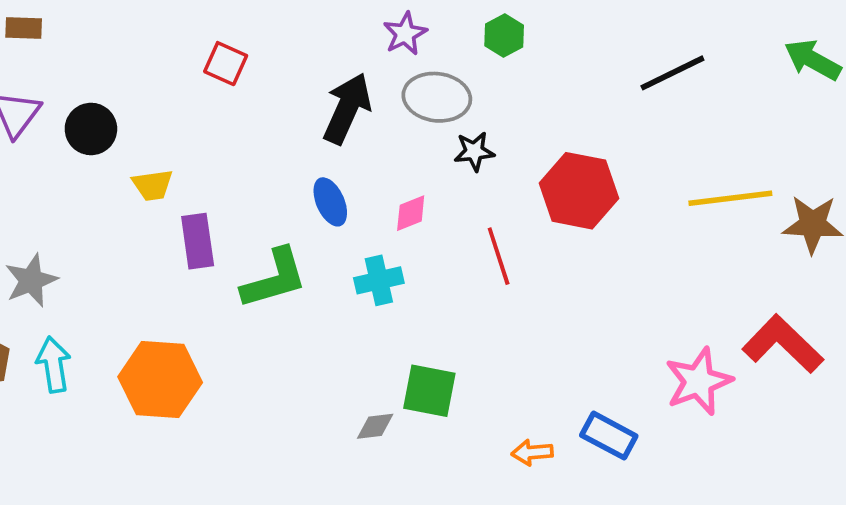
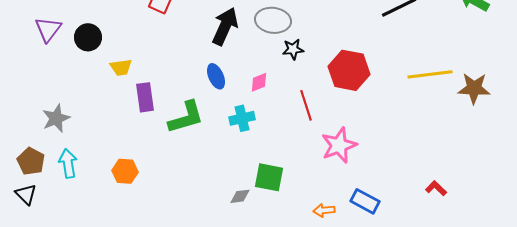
red L-shape: (783, 344) -> (436, 188), moved, size x0.5
orange hexagon: (160, 380) -> (125, 171), size x0.6
pink star: (699, 381) -> (339, 145), moved

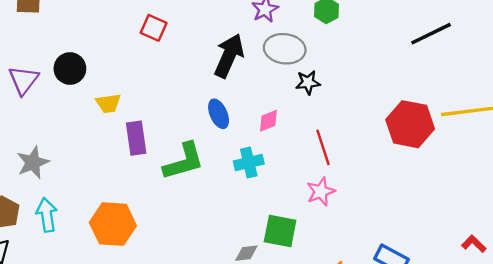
purple triangle: (48, 29) -> (24, 80), moved
red hexagon: (349, 70) -> (410, 124), moved
pink star: (339, 145) -> (321, 192), moved, size x0.7
orange hexagon: (125, 171) -> (113, 224), size x1.5

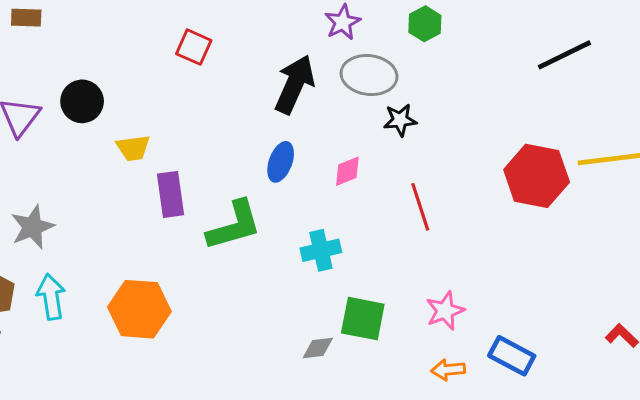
blue ellipse: (219, 114) -> (281, 162), turned 44
cyan cross: (249, 163) -> (321, 250), moved
pink star: (321, 192) -> (445, 311), moved

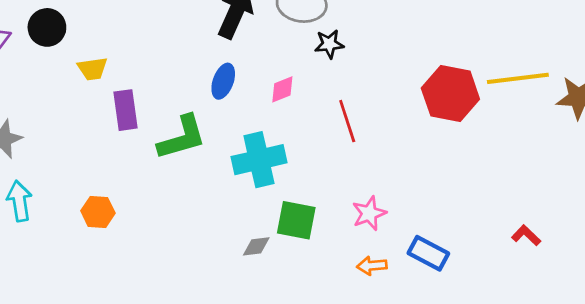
cyan cross: (321, 250) -> (259, 160), size x1.5
orange hexagon: (139, 309) -> (98, 212), size x0.6

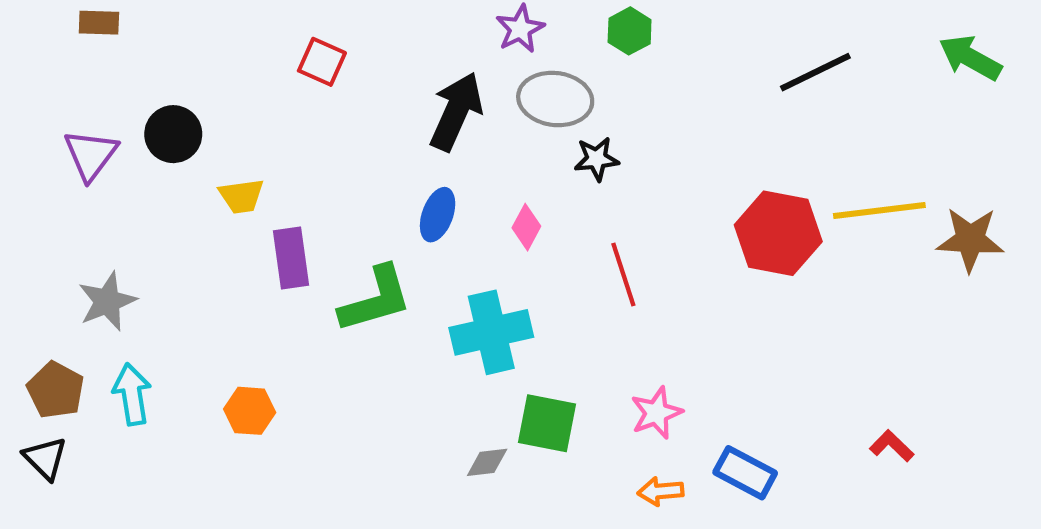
pink diamond: (282, 89) -> (526, 227), turned -40

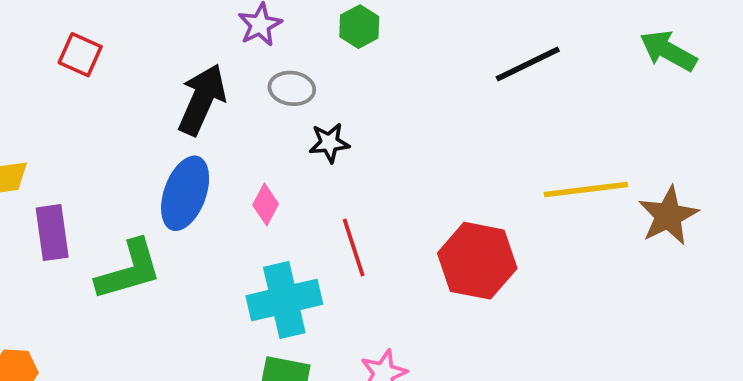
gray ellipse: (555, 99) -> (292, 88), size x0.7
blue ellipse: (438, 215) -> (185, 193), size x1.5
red hexagon: (778, 233) -> (477, 261), moved
brown star: (970, 239) -> (668, 216), turned -30
cyan cross: (491, 332) -> (284, 300), moved

